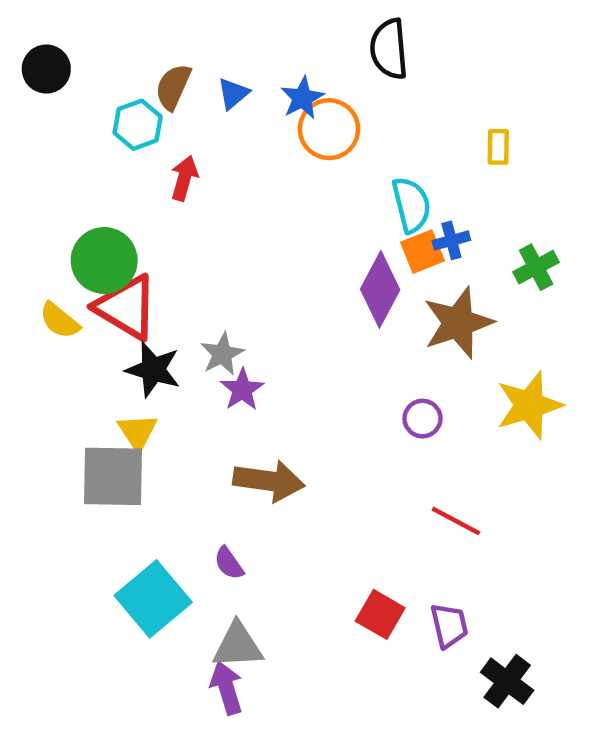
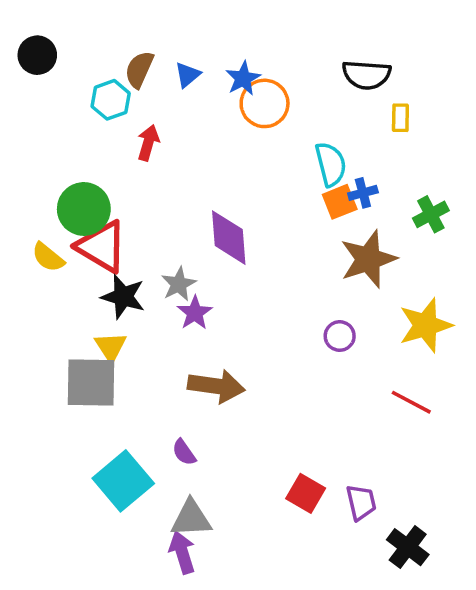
black semicircle: (389, 49) -> (366, 75), moved, turned -81
purple diamond: (380, 289) -> (229, 238), moved, turned -32
red line: (456, 521) -> (411, 402), moved

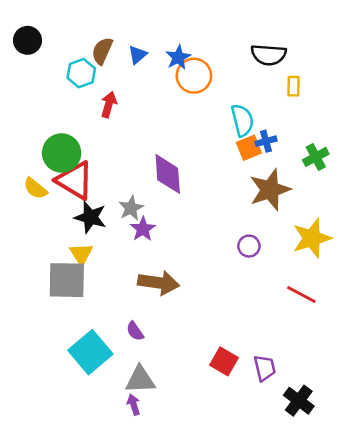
purple arrow: (182, 552) -> (134, 405), size x0.7

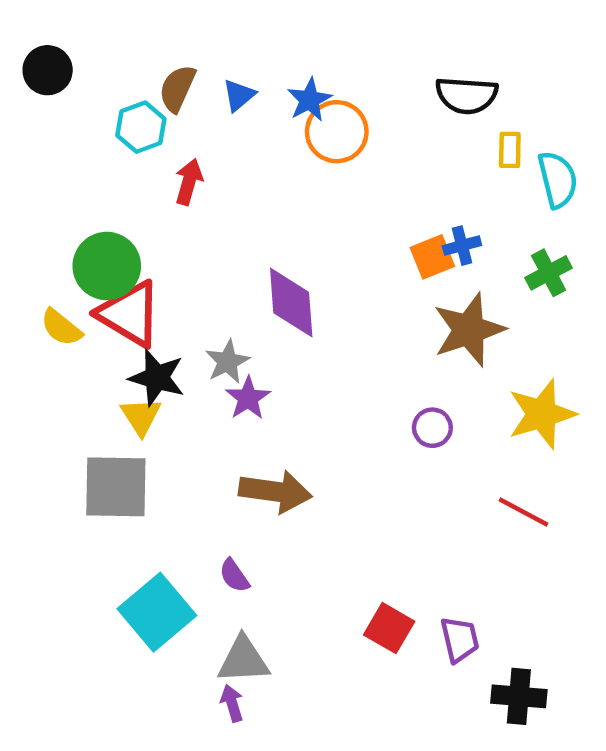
cyan semicircle: (242, 120) -> (558, 179), moved
yellow triangle: (81, 254) -> (141, 416), moved
black cross: (299, 401) -> (519, 696), turned -32

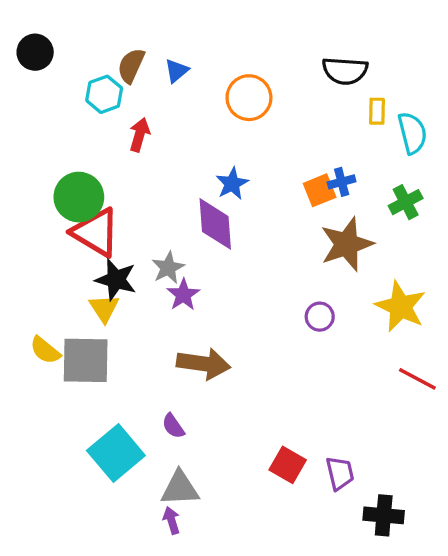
blue star: (309, 100) -> (232, 184), moved
yellow semicircle: (61, 327) -> (45, 350), moved
yellow star: (542, 414) -> (401, 306), turned -30
red line: (523, 512) -> (417, 379), moved

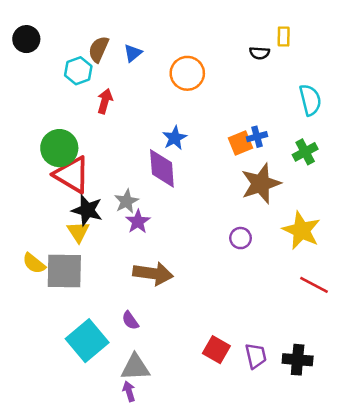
black semicircle: (345, 71) -> (260, 53), size x0.6
yellow rectangle: (377, 111) -> (284, 37), moved
black cross: (384, 515) -> (298, 360), moved

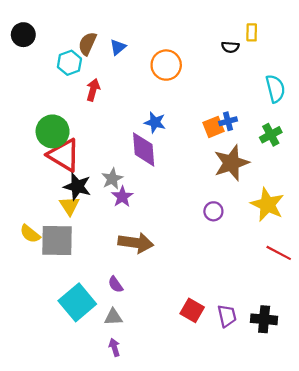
blue star: (175, 138) -> (155, 122), turned -30
gray triangle: (135, 367) -> (113, 317), moved, size x0.7

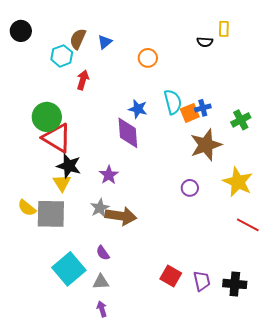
orange circle: (166, 65) -> (148, 58), size x0.7
cyan semicircle: (275, 89) -> (173, 102), moved
gray star: (112, 179) -> (100, 208), moved

